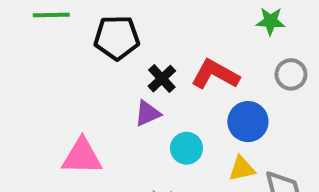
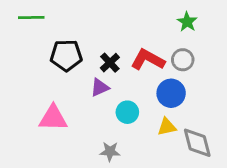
green star: (270, 21) -> (187, 22), turned 30
black pentagon: (117, 38) -> (66, 55), moved
gray circle: (291, 74) -> (183, 60), moved

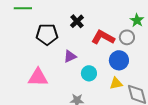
green star: (187, 22) -> (137, 20), moved
black cross: (110, 63) -> (77, 21), moved

